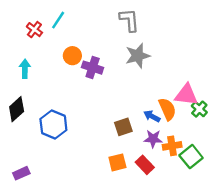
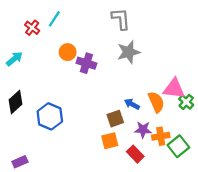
cyan arrow: (25, 69) -> (14, 59), moved, turned 49
blue arrow: (152, 116) -> (132, 104), moved
orange square: (117, 162) -> (110, 141), moved

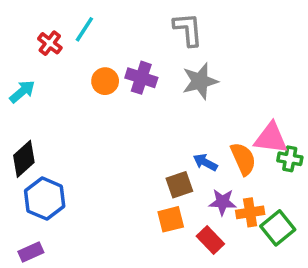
purple cross: (86, 63) -> (141, 78), moved
green cross: (186, 102) -> (290, 159), turned -32
blue hexagon: (50, 116) -> (45, 199), moved

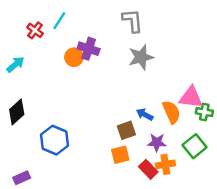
purple cross: (141, 78) -> (89, 49), moved
blue hexagon: (45, 199) -> (54, 140), moved
orange cross: (250, 212) -> (165, 164), moved
green square: (278, 228) -> (195, 146), moved

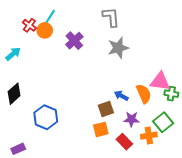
purple cross: (89, 49) -> (74, 41), turned 30
orange circle: (74, 57) -> (45, 30), moved
orange cross: (165, 164) -> (149, 136), moved

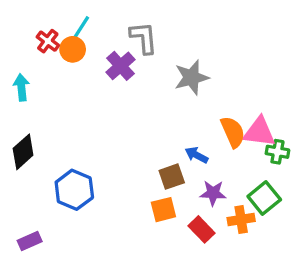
gray L-shape: (111, 17) -> (144, 38), moved
cyan arrow: (13, 54) -> (21, 87), turned -56
orange semicircle: (144, 94) -> (233, 132), moved

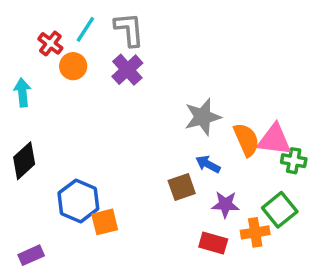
gray L-shape: (144, 38) -> (129, 29), moved
orange circle: (73, 49) -> (73, 66), moved
gray star: (192, 77) -> (203, 117), moved
orange square: (163, 210) -> (105, 222), moved
red rectangle: (201, 229) -> (213, 243), turned -30

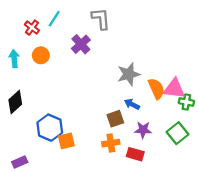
gray L-shape: (129, 29) -> (101, 19), moved
orange circle: (73, 66) -> (41, 55), moved
orange cross: (255, 232) -> (111, 143), moved

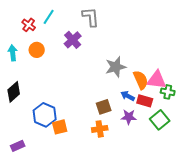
blue arrow: (132, 104) -> (128, 96), moved
red rectangle: (135, 154) -> (145, 101), moved

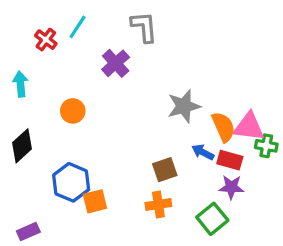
orange circle: (37, 50) -> (73, 111), moved
purple star: (129, 117) -> (231, 187), moved
green square: (160, 120) -> (212, 219), moved

